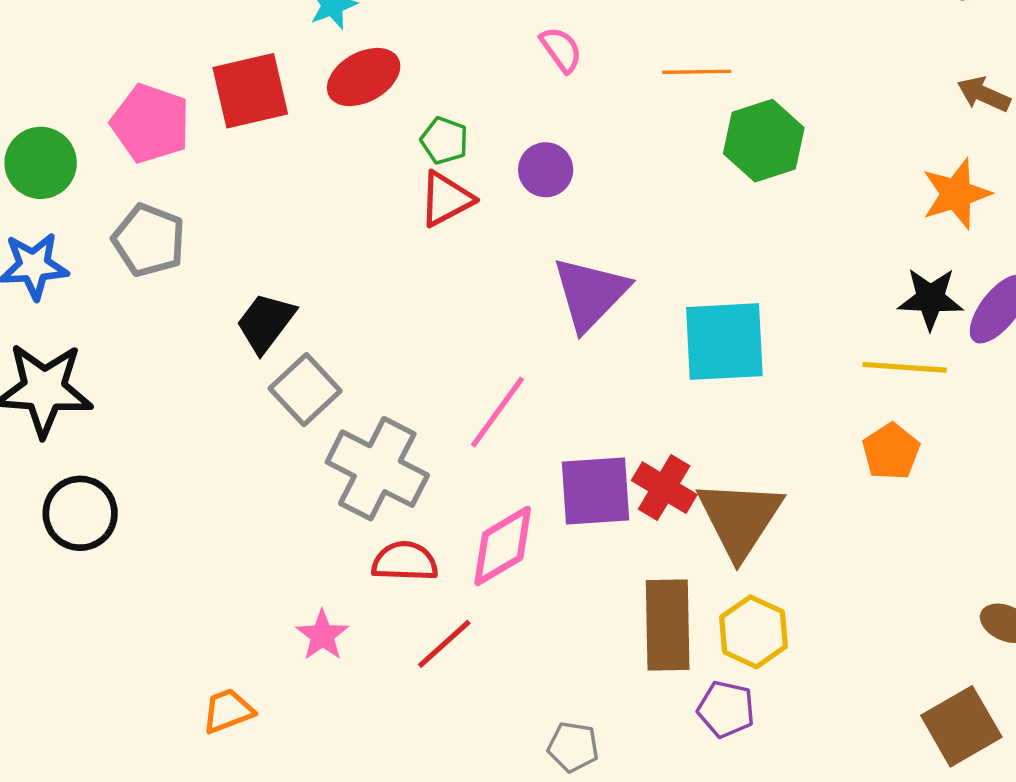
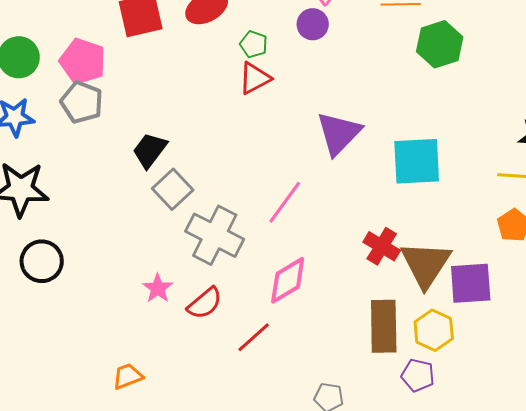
pink pentagon: (151, 123) -> (83, 61), moved
purple circle: (546, 170) -> (313, 24), moved
purple square: (595, 491) -> (471, 283), moved
red semicircle: (405, 561) -> (205, 303), moved, turned 138
pink star: (322, 635) -> (158, 288), moved

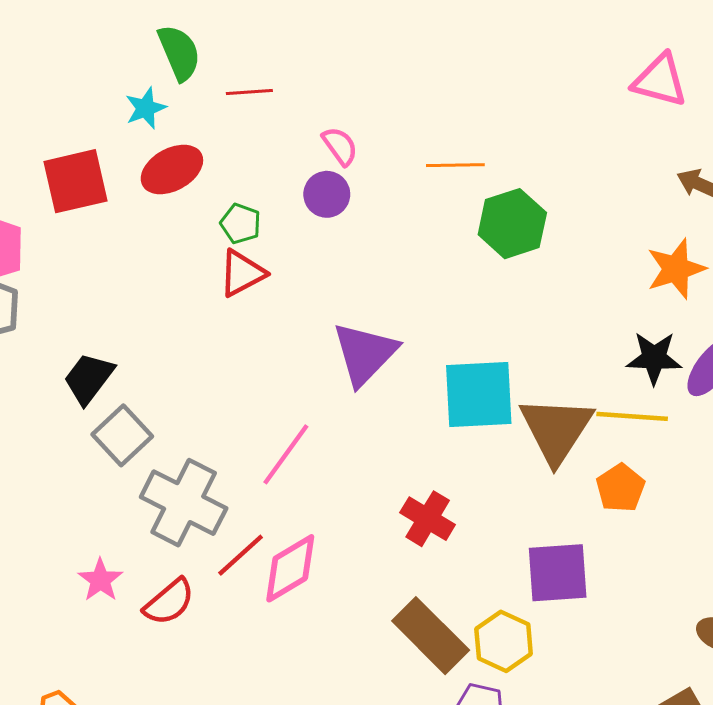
brown triangle: (426, 264) -> (556, 430), moved
brown rectangle: (384, 326) -> (431, 636), turned -44
red line: (254, 337) -> (241, 555), moved

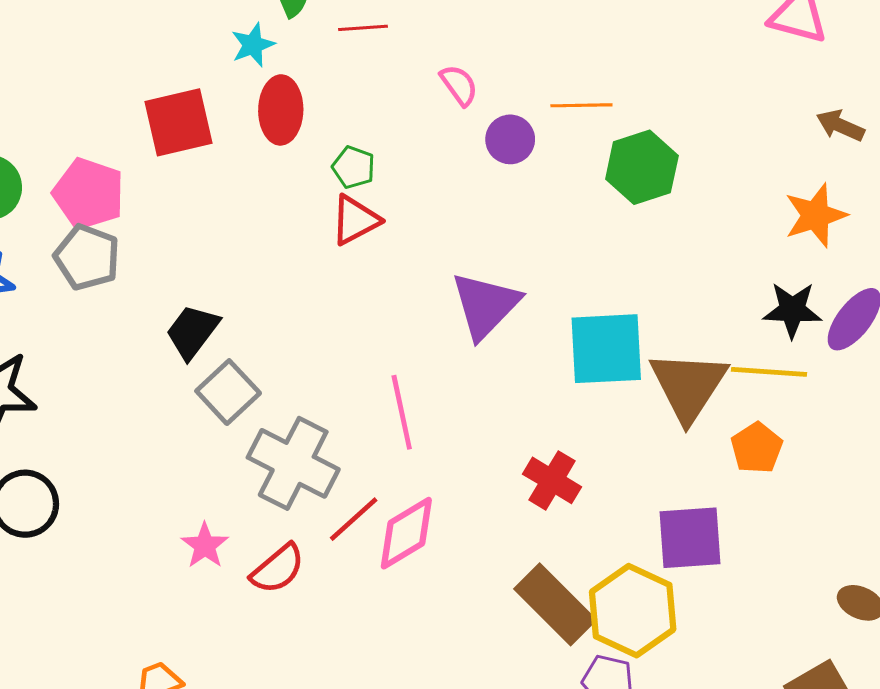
red ellipse: (172, 169) -> (281, 110), turned -60
purple circle: (327, 194) -> (510, 139), moved
pink line: (286, 454) -> (402, 412), turned -48
yellow hexagon: (504, 641) -> (633, 611), size x1.4

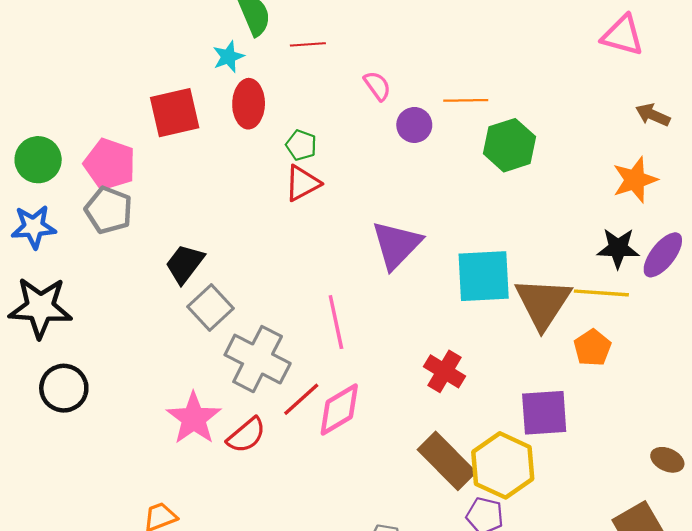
pink star: (205, 546) -> (194, 418), size x1.6

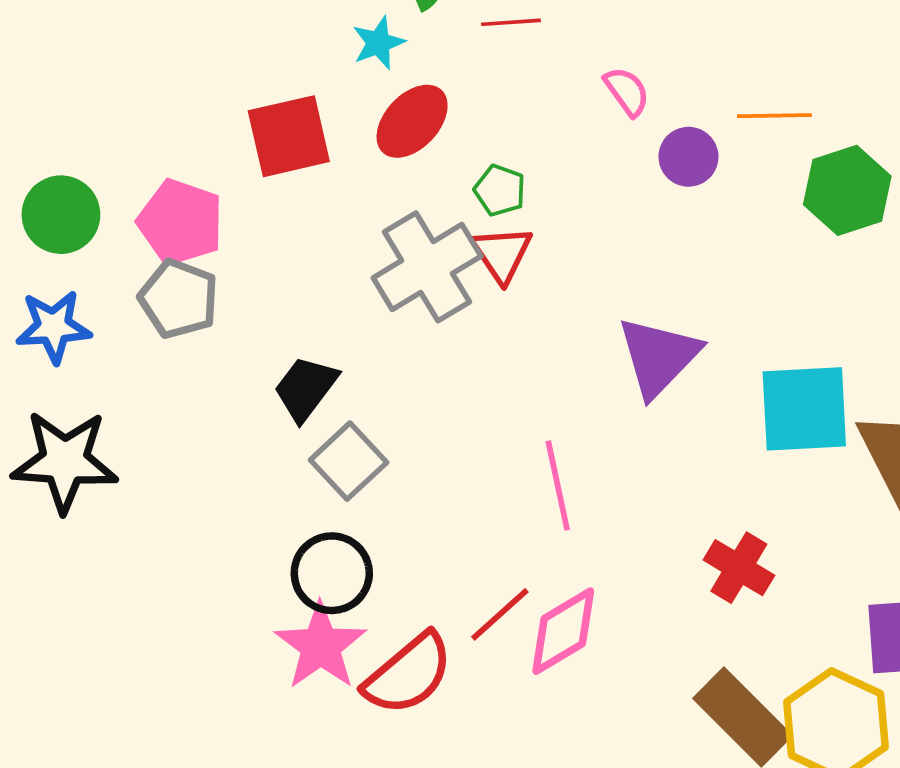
red ellipse: (249, 104) -> (412, 121), turned 42
red triangle: (302, 183) -> (502, 254), turned -36
gray cross: (258, 359) -> (427, 267), moved, turned 32
black circle: (64, 388) -> (332, 573), moved
red semicircle: (246, 435) -> (408, 674), size x1.4

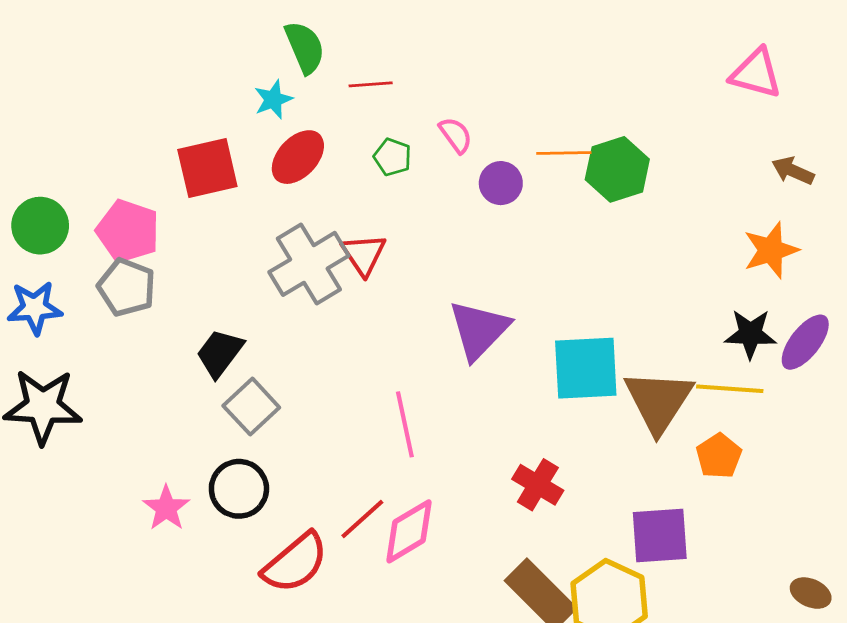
green pentagon: (500, 190) -> (393, 157), moved
green hexagon: (847, 190) -> (617, 169), moved
pink star: (321, 646) -> (166, 508), moved, size x0.7

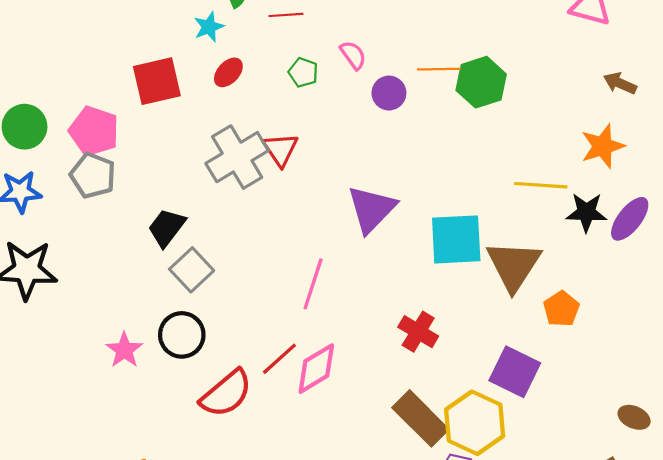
red ellipse: (298, 157) -> (228, 72), size x0.7
yellow line: (730, 389) -> (541, 185), moved
pink line: (405, 424) -> (313, 284), turned 30
purple square: (660, 535) -> (515, 372), turned 30

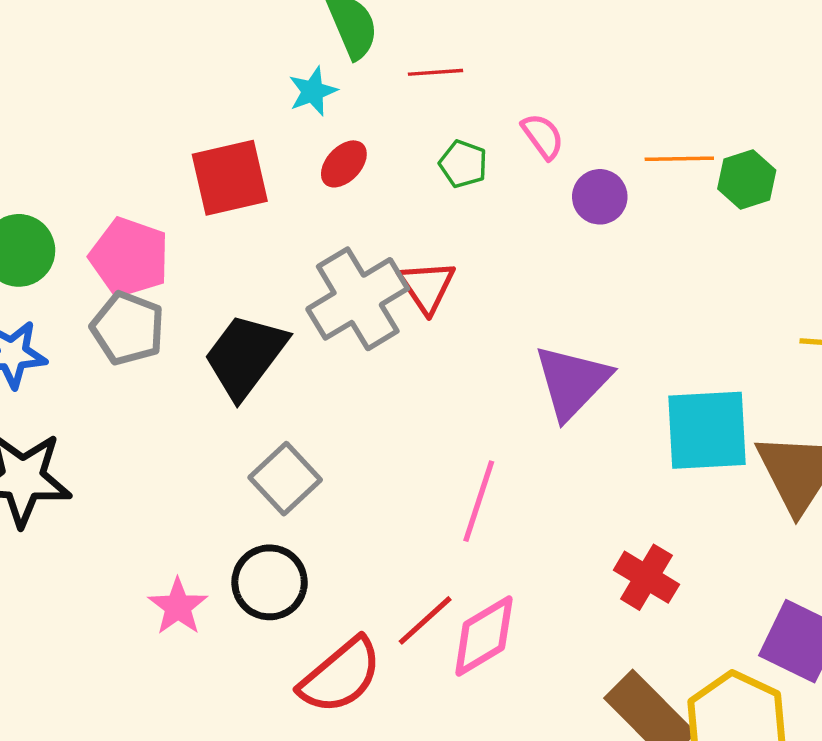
green hexagon: (481, 82) -> (747, 180), size x0.7
black trapezoid: (167, 228) -> (245, 356), moved, size x1.4

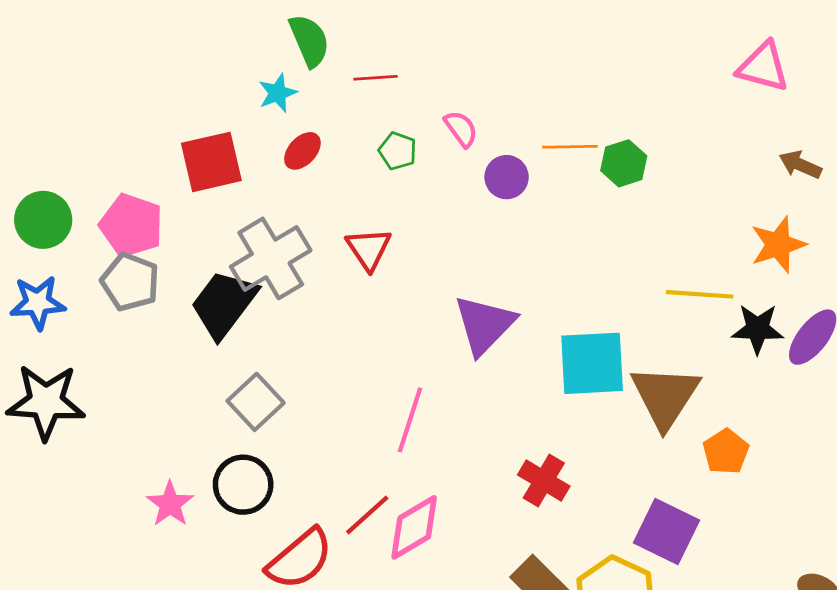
gray cross: (358, 299) -> (271, 258), moved

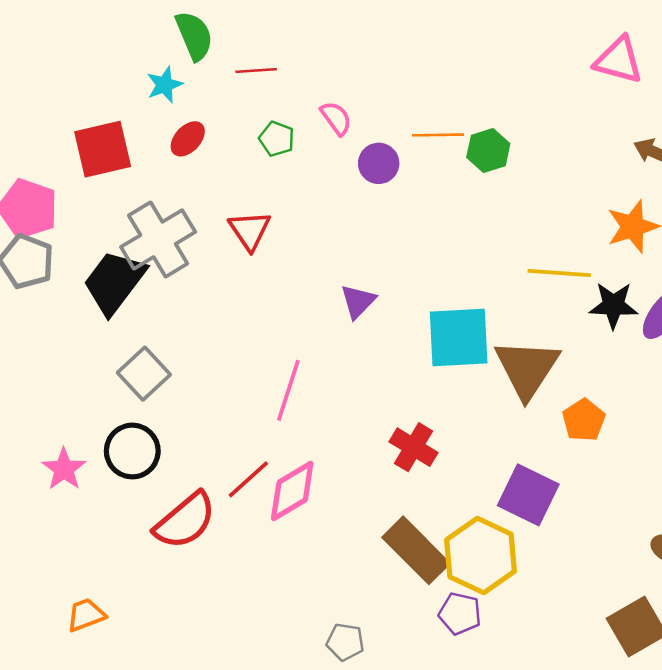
purple triangle: (484, 325) -> (358, 301), size x0.6

